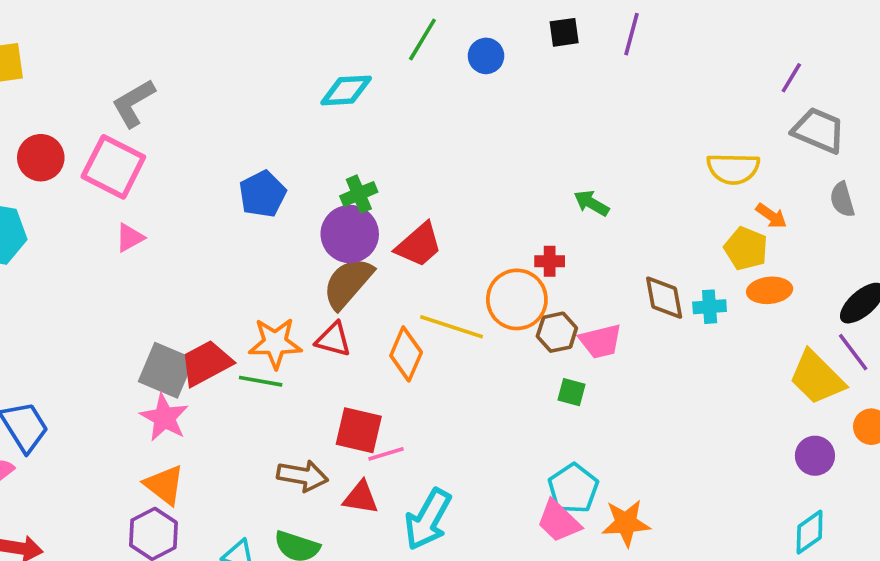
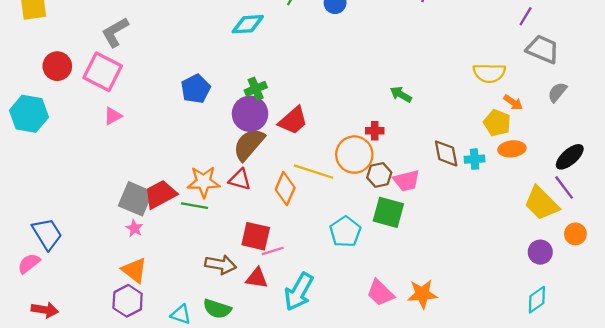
gray semicircle: (842, 199) -> (557, 92), turned 55
green square: (571, 392) -> (388, 212), size x1.8
pink star: (164, 418) -> (134, 228), size x0.6
cyan pentagon: (573, 488) -> (345, 232), moved

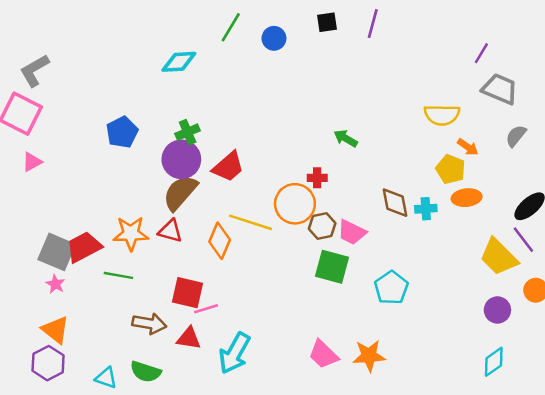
pink trapezoid: (406, 181) -> (352, 232), turned 40
green line: (194, 206) -> (118, 275), moved
cyan pentagon: (345, 232) -> (391, 288), moved

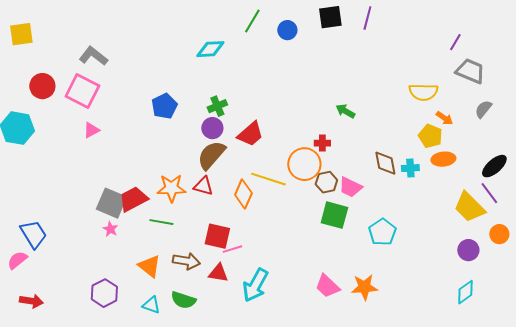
black square: (327, 22) -> (330, 17), size x1.4
gray L-shape: (34, 70) -> (93, 56), turned 68
purple circle: (181, 159) -> (212, 128), size x0.7
orange triangle: (55, 330) -> (149, 266), moved

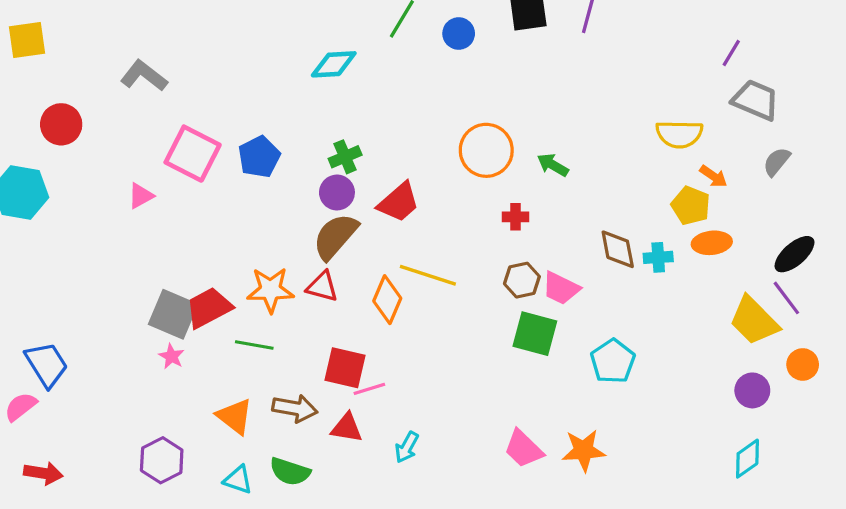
pink square: (82, 91) -> (193, 154), moved
orange circle: (304, 164) -> (486, 150), moved
cyan arrow: (255, 285) -> (407, 447), size x0.6

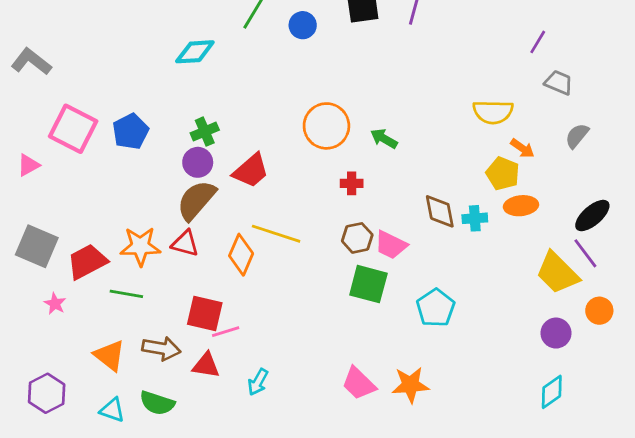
gray trapezoid: (756, 100) -> (559, 83), size x0.7
gray square: (173, 314) -> (37, 246), moved

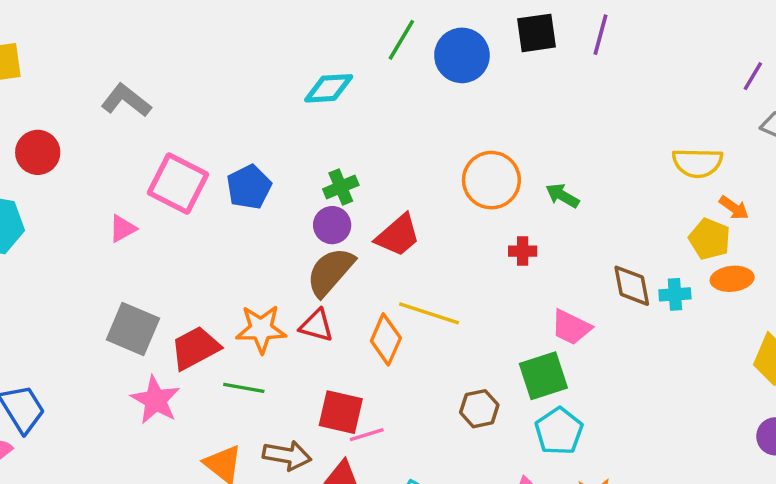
blue circle: (303, 25) -> (462, 55), size x1.6
brown hexagon: (357, 238) -> (479, 409), moved
green square: (368, 284) -> (543, 376), turned -33
pink star: (55, 304) -> (155, 400), size x1.8
cyan pentagon: (436, 308) -> (559, 431), moved

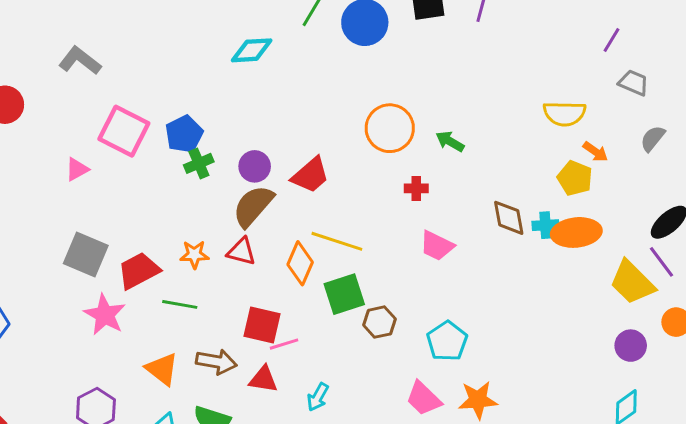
green cross: (341, 187) -> (199, 163), moved
orange ellipse: (732, 279) -> (576, 232), moved, size x1.4
pink trapezoid: (571, 327) -> (437, 246), moved
orange star: (261, 329) -> (194, 255), size x0.7
green square: (543, 376) -> (344, 294), moved

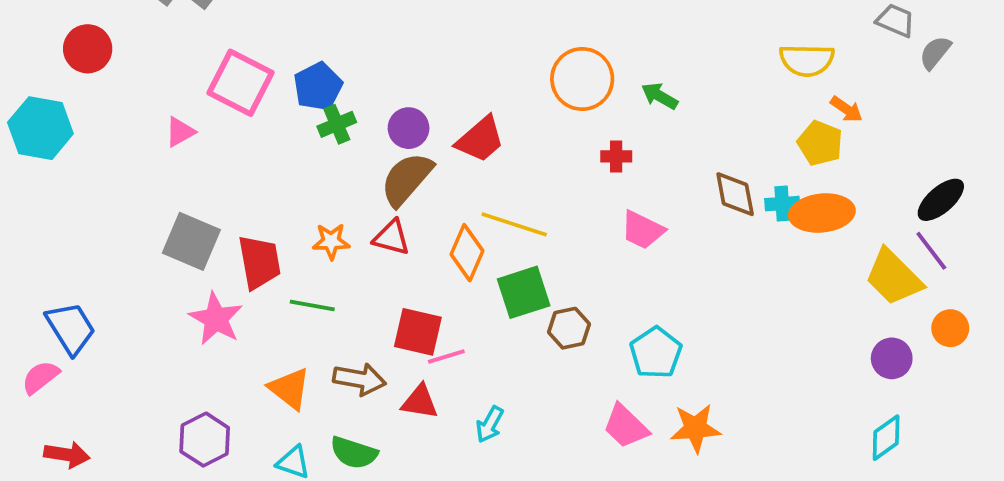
gray semicircle: (653, 138) -> (935, 53), moved
red trapezoid: (139, 271) -> (259, 262), turned 108

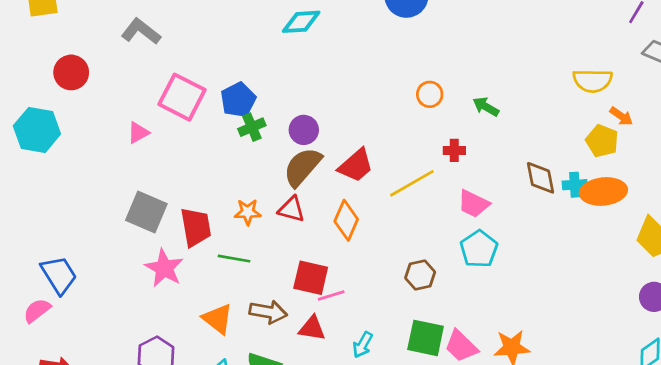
orange circle: (582, 79) -> (430, 94), size x0.6
red trapezoid: (480, 139) -> (356, 165), moved
yellow line: (514, 224) -> (412, 183), moved, turned -48
green square: (524, 292) -> (426, 338), moved, turned 30
cyan pentagon: (656, 353) -> (479, 249), moved

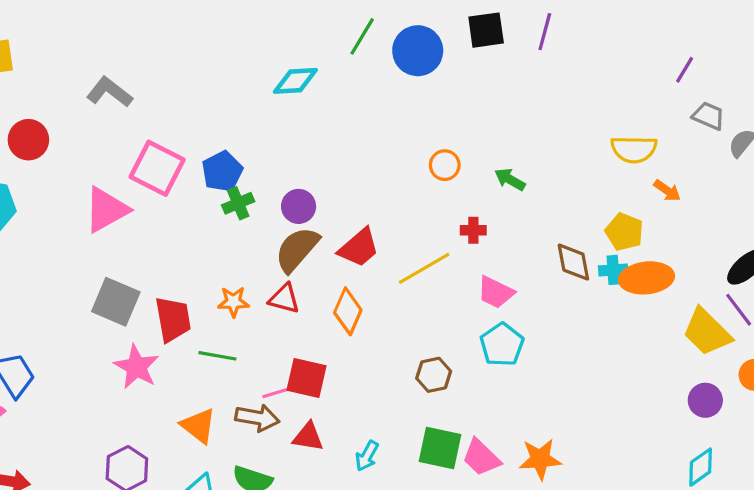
pink triangle: (138, 133) -> (106, 210), size x1.8
yellow pentagon: (602, 141) -> (624, 232), moved
pink line: (331, 295) -> (278, 392), moved

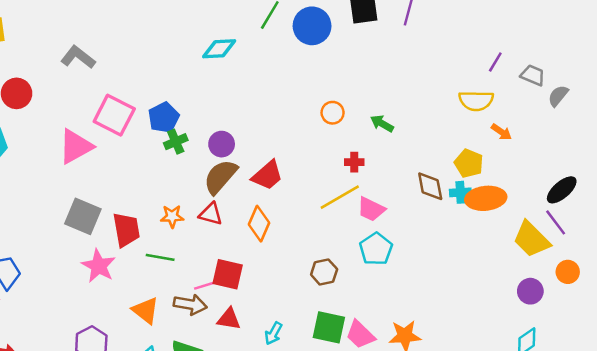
purple line: (685, 70) -> (495, 62), moved
yellow line: (424, 268) -> (340, 197), moved

